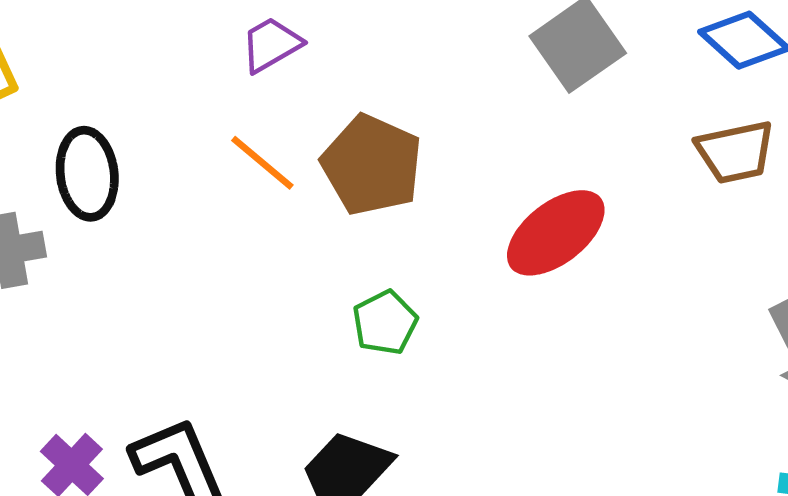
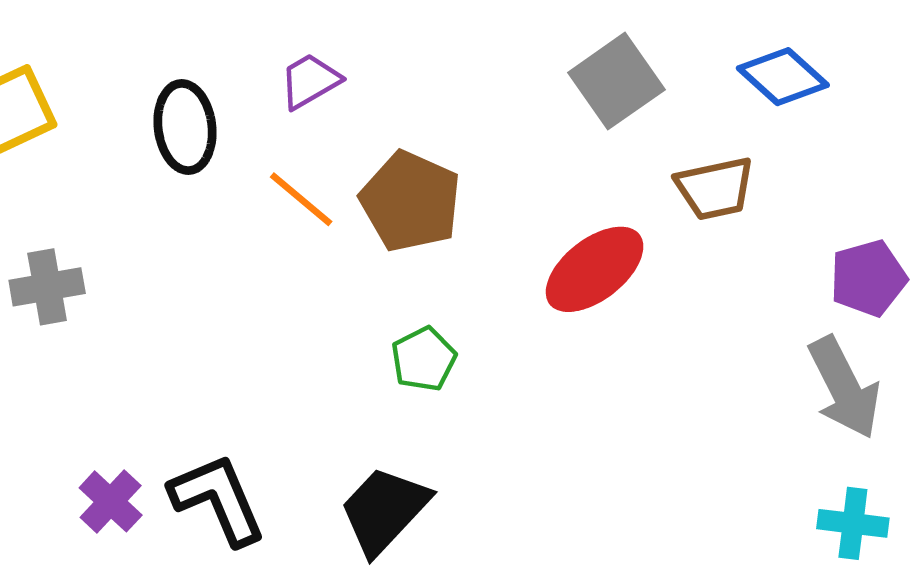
brown trapezoid: (735, 152) -> (715, 188), moved
black ellipse: (87, 174) -> (185, 127), moved

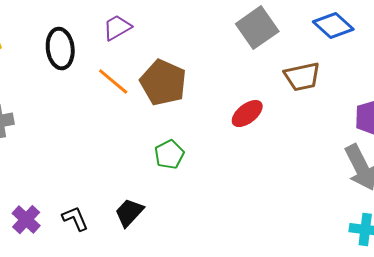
red ellipse: (595, 269) -> (247, 114), size x0.7
black L-shape: (218, 499) -> (75, 219), size x0.6
black trapezoid: (384, 510) -> (129, 213), moved, size x0.7

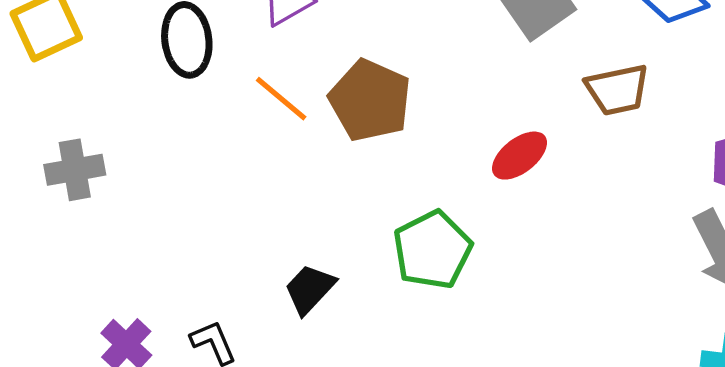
green pentagon: (169, 155) -> (432, 250), moved, size x1.5
black trapezoid: (129, 213) -> (310, 289), moved

